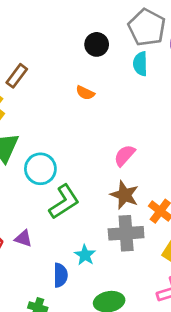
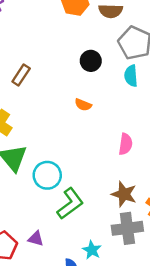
brown rectangle: (17, 76) -> (21, 75), moved
pink semicircle: (125, 155) -> (126, 144), moved, turned 150

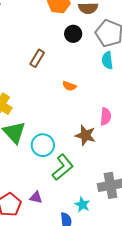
black circle: (91, 61) -> (73, 34), moved
brown rectangle: (21, 75) -> (37, 58), moved
brown star: (124, 194) -> (85, 135), moved

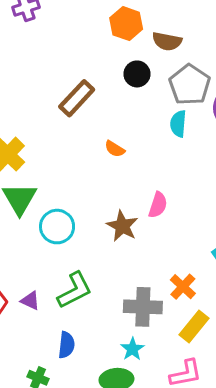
brown rectangle: (37, 58) -> (77, 98), size x1.4
green L-shape: (63, 167) -> (75, 290), moved
cyan star: (82, 205) -> (132, 349), moved

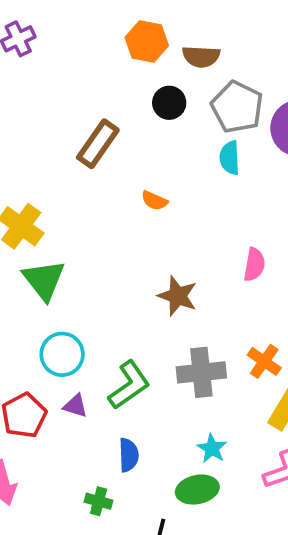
pink semicircle: (158, 205) -> (254, 265), moved
cyan circle: (57, 227) -> (62, 354), moved
gray cross: (143, 307) -> (201, 372), moved

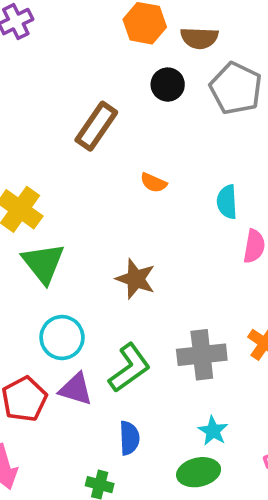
cyan semicircle: (230, 158) -> (227, 202), moved
brown star: (178, 296) -> (136, 279), moved
purple triangle: (75, 406) -> (76, 389), size x1.4

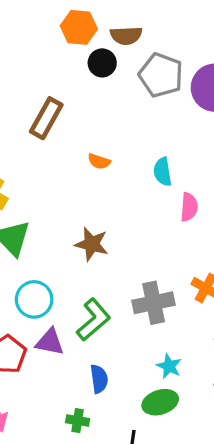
black circle: (168, 85) -> (102, 63), moved

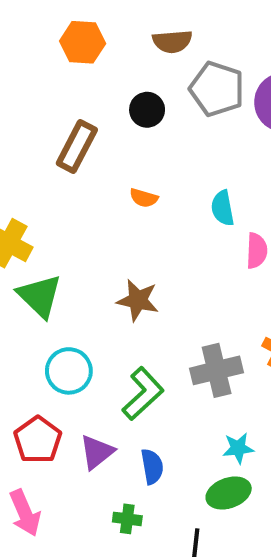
orange hexagon: (79, 27) -> (83, 42), moved
black circle: (102, 63) -> (147, 110), moved
purple triangle: (50, 342) -> (97, 452), moved, turned -48
cyan star: (169, 366) -> (238, 448), turned -30

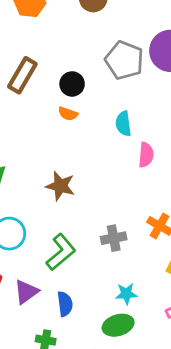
gray pentagon: (217, 89) -> (124, 60), moved
black circle: (147, 110) -> (72, 84), moved
gray cross: (217, 370) -> (114, 238), size x0.7

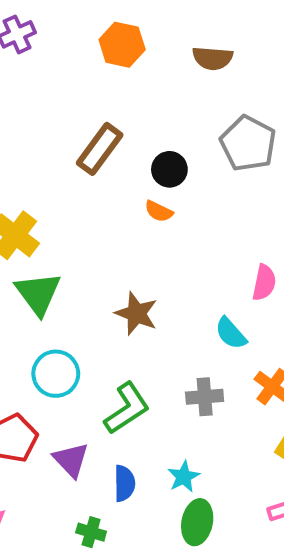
cyan semicircle: (123, 124) -> (231, 333), moved, turned -40
purple triangle: (26, 292) -> (71, 460), turned -44
cyan star: (126, 294) -> (184, 477), moved, turned -30
green ellipse: (118, 325) -> (197, 522), turned -68

